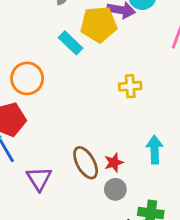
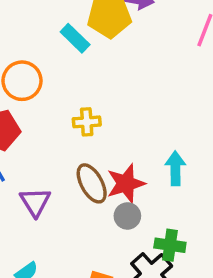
yellow cross: (130, 86) -> (87, 122), moved
red star: (114, 163) -> (126, 184), size x1.6

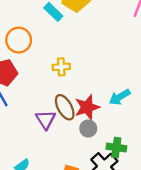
cyan arrow: (175, 168) -> (120, 97), turned -120
purple triangle: (35, 202) -> (46, 120), moved

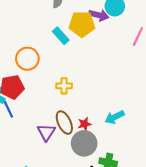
red star: (87, 107) -> (85, 124), size x0.6
gray circle: (88, 128) -> (84, 143), size x1.6

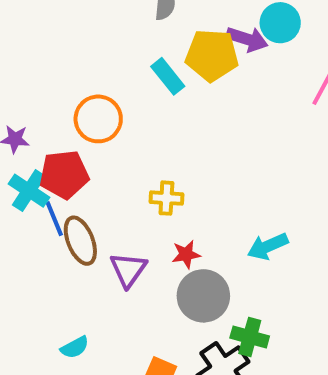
yellow cross: (64, 86) -> (166, 198), moved
brown ellipse: (64, 123) -> (80, 241), moved
red star: (85, 124) -> (186, 254), moved

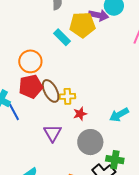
red pentagon: (64, 174) -> (31, 86), moved
brown ellipse: (80, 241) -> (51, 91), moved
red star: (186, 254) -> (80, 114), moved

